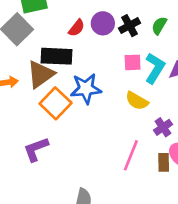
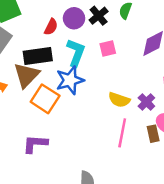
cyan L-shape: (155, 68) -> (76, 53), moved
yellow semicircle: (137, 101) -> (119, 100), moved
purple L-shape: (36, 149) -> (35, 144), turned 35

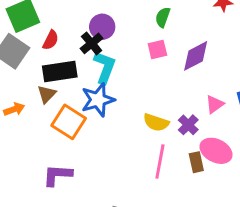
black cross: (99, 16) -> (92, 43), moved
red semicircle: (51, 27) -> (51, 40), moved
pink square: (108, 49) -> (157, 50), moved
brown triangle: (26, 75) -> (47, 94), size x0.6

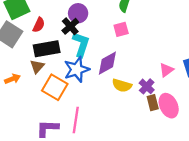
purple diamond: (196, 56) -> (107, 63), moved
pink ellipse: (216, 151) -> (169, 106), turned 40
pink line: (160, 161) -> (76, 120), moved
brown rectangle: (196, 162) -> (153, 103), moved

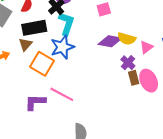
purple diamond: (107, 63) -> (110, 41), moved, turned 40
yellow semicircle: (122, 85) -> (127, 39), moved
pink line: (76, 120) -> (62, 94), turned -70

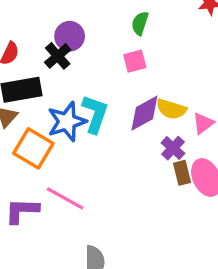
cyan L-shape: (66, 24) -> (95, 114), moved
purple diamond: (110, 41) -> (144, 113), turned -40

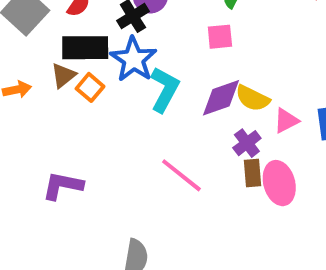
blue star: (67, 122) -> (133, 59), moved, turned -30
orange square: (33, 148) -> (90, 87), moved, size x0.6
pink line: (65, 198) -> (181, 175), moved

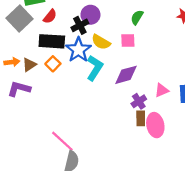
brown triangle: (63, 75) -> (29, 65), moved
yellow semicircle: (252, 98) -> (101, 42), moved
pink line: (181, 175) -> (62, 141), moved
purple L-shape: (63, 186) -> (19, 89), moved

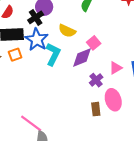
pink square: (128, 41) -> (94, 43), moved, turned -32
yellow semicircle: (101, 42) -> (67, 31), moved
orange square: (53, 64) -> (15, 55), turned 32
brown rectangle: (141, 118) -> (96, 109), moved

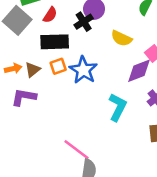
blue star: (37, 40) -> (83, 70), moved
cyan L-shape: (53, 54) -> (118, 107), moved

